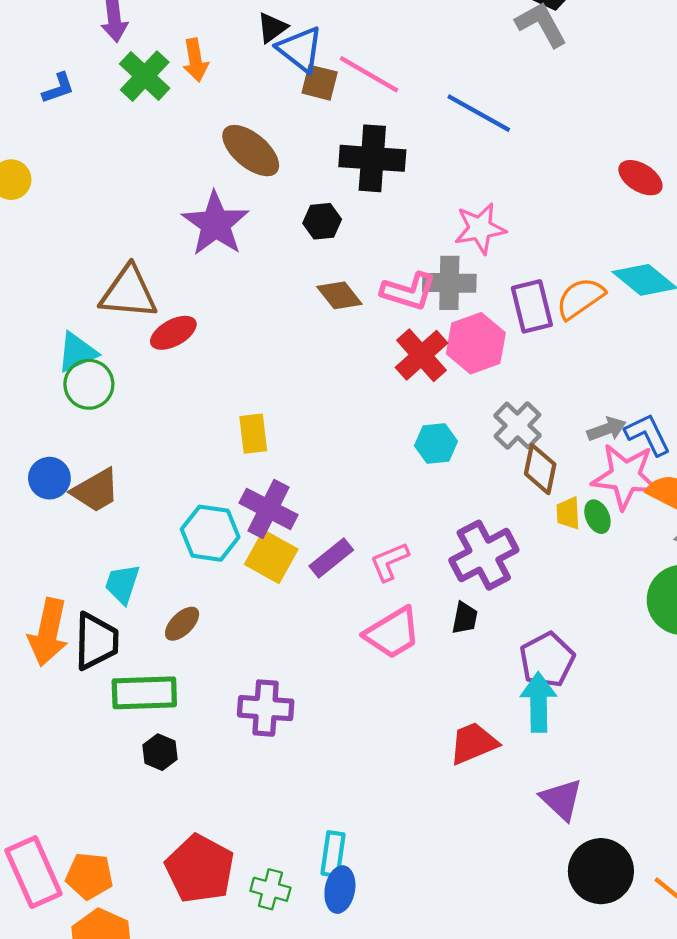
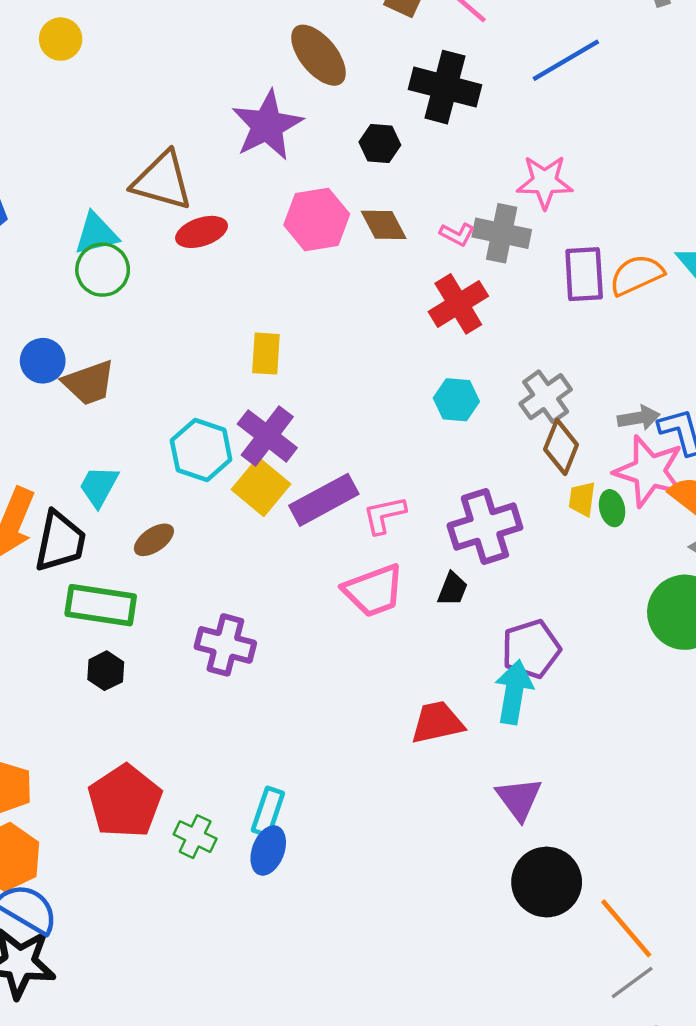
blue line: (479, 113) -> (566, 60), turned -70
pink L-shape: (409, 291) -> (457, 234), size x0.6
pink hexagon: (476, 343) -> (317, 219), moved
purple rectangle: (331, 558) -> (324, 500), size x1.4

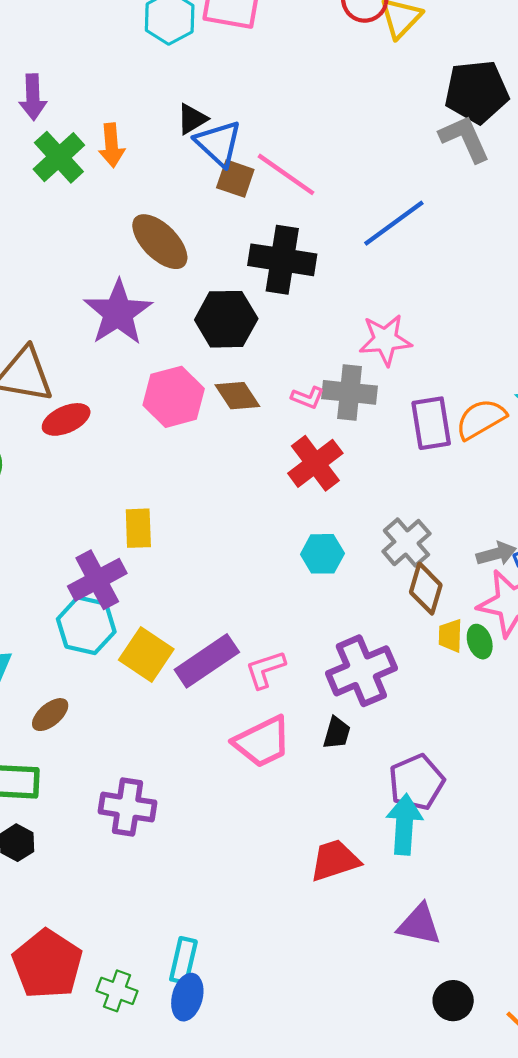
black hexagon: (380, 144) -> (226, 319), size x1.6
purple cross: (267, 436) -> (97, 580), moved, turned 30
purple triangle: (519, 799) -> (419, 925), turned -36
black circle: (547, 882) -> (453, 1001), size x0.6

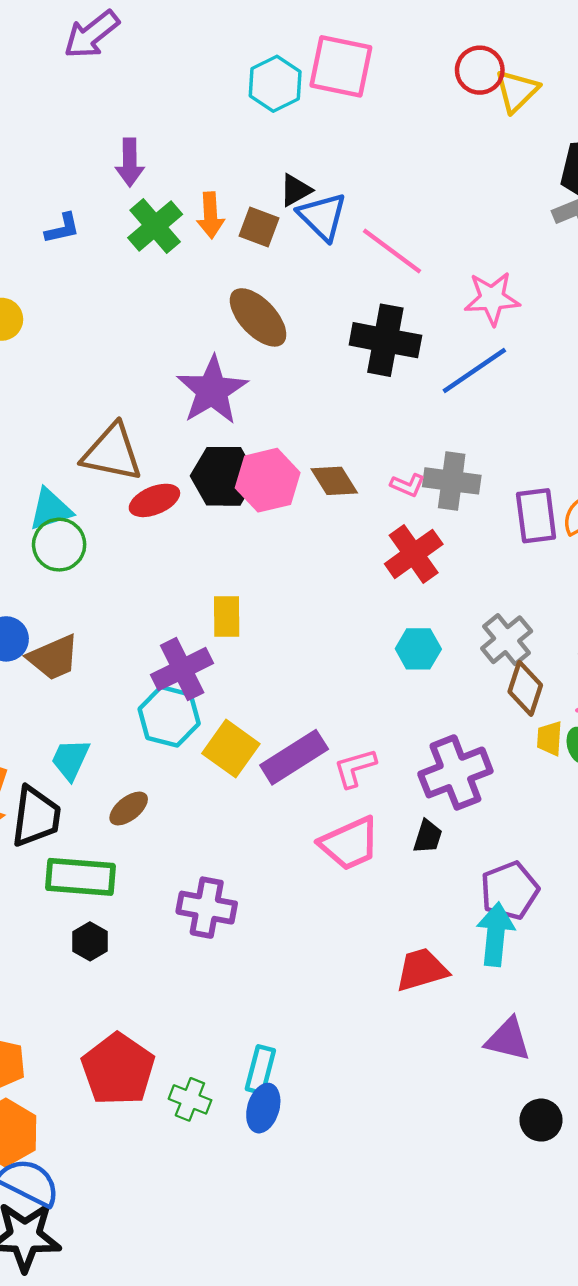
brown square: (235, 179) -> (259, 227), moved
blue line: (394, 223) -> (474, 371), moved
black hexagon: (226, 319) -> (224, 476), moved
pink star: (385, 340) -> (492, 298), moved

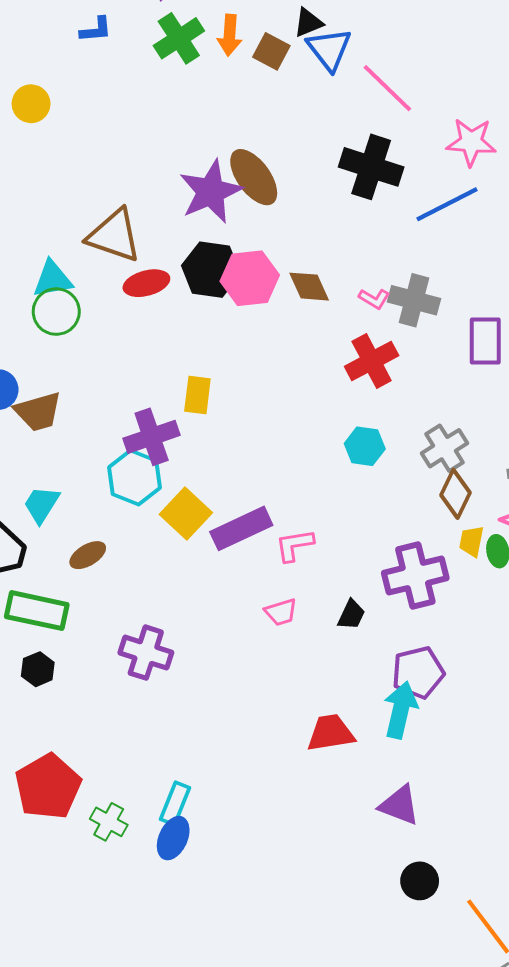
brown ellipse: (258, 317) -> (254, 177), moved
purple cross: (455, 772) -> (415, 575), moved
pink trapezoid: (350, 844) -> (281, 612), size x0.6

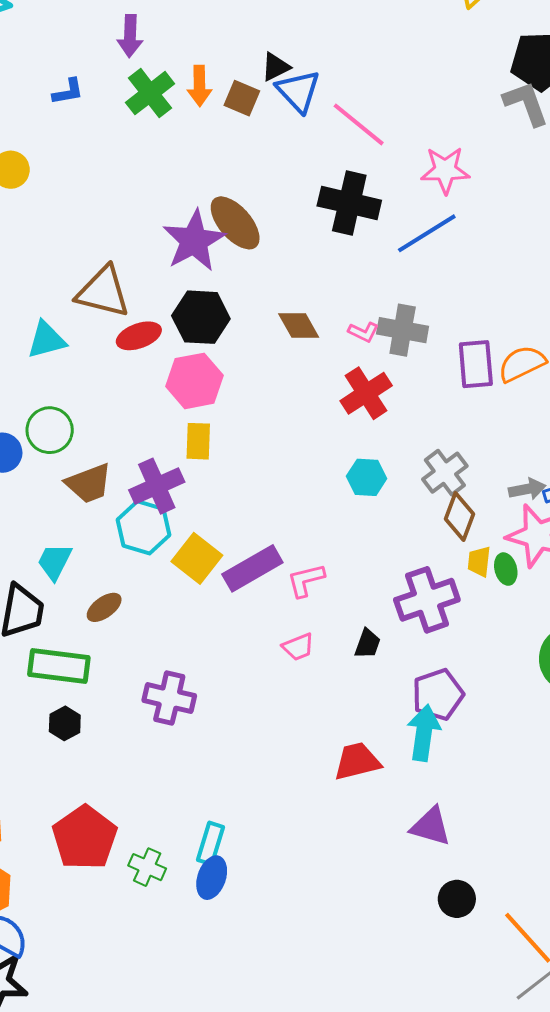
pink hexagon: (250, 278) -> (194, 381), moved
green circle: (56, 312) -> (50, 430), moved
brown trapezoid: (38, 412) -> (89, 483), moved

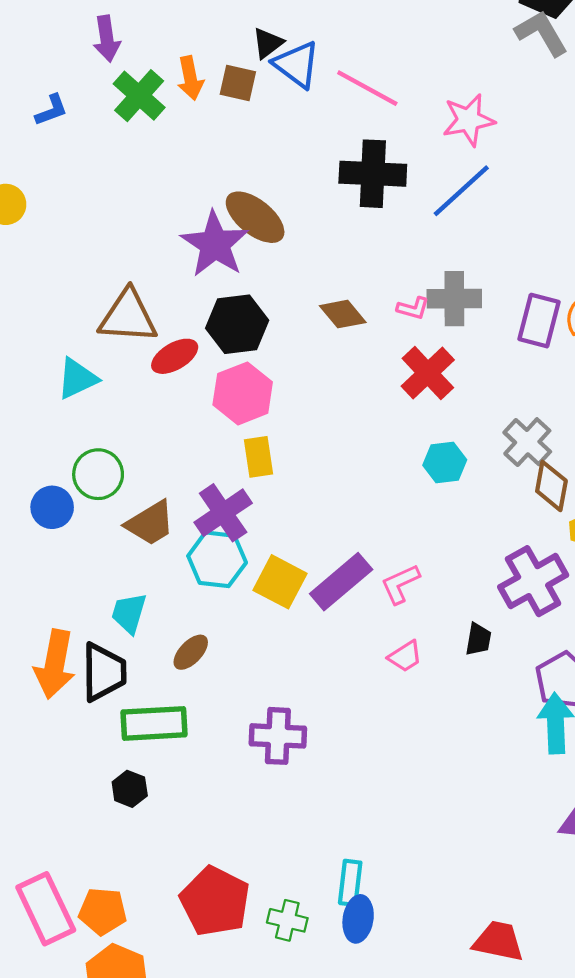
purple rectangle: (476, 364) -> (539, 321), turned 30
black hexagon: (65, 723) -> (130, 789), moved
red trapezoid: (357, 761) -> (498, 941), moved, turned 36

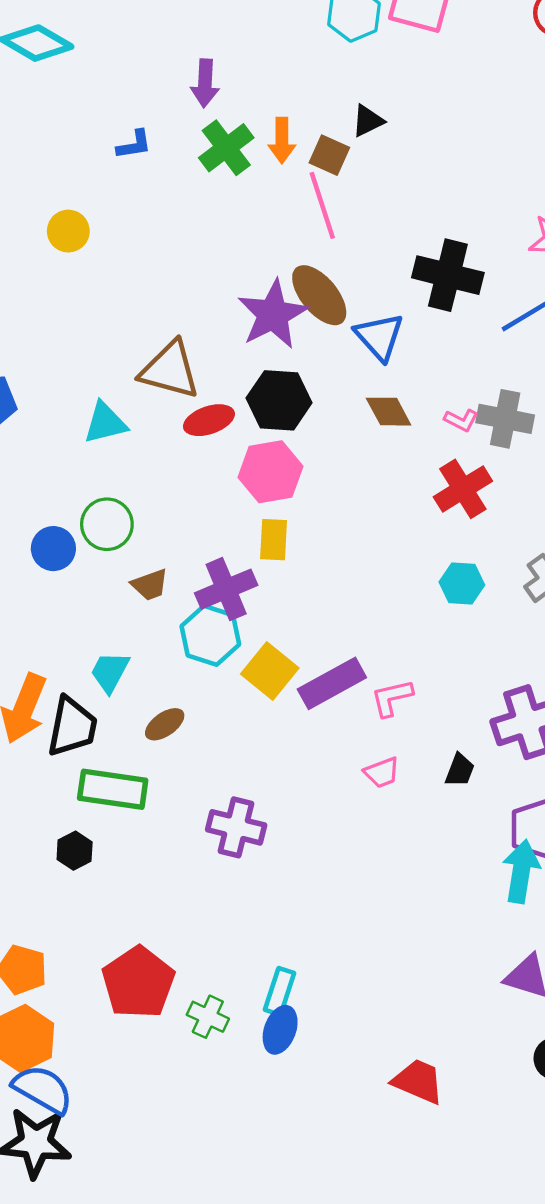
blue triangle: (297, 65) -> (379, 337), moved
pink line: (367, 88) -> (322, 205), moved, turned 32
brown trapezoid: (150, 523) -> (150, 585), size x0.7

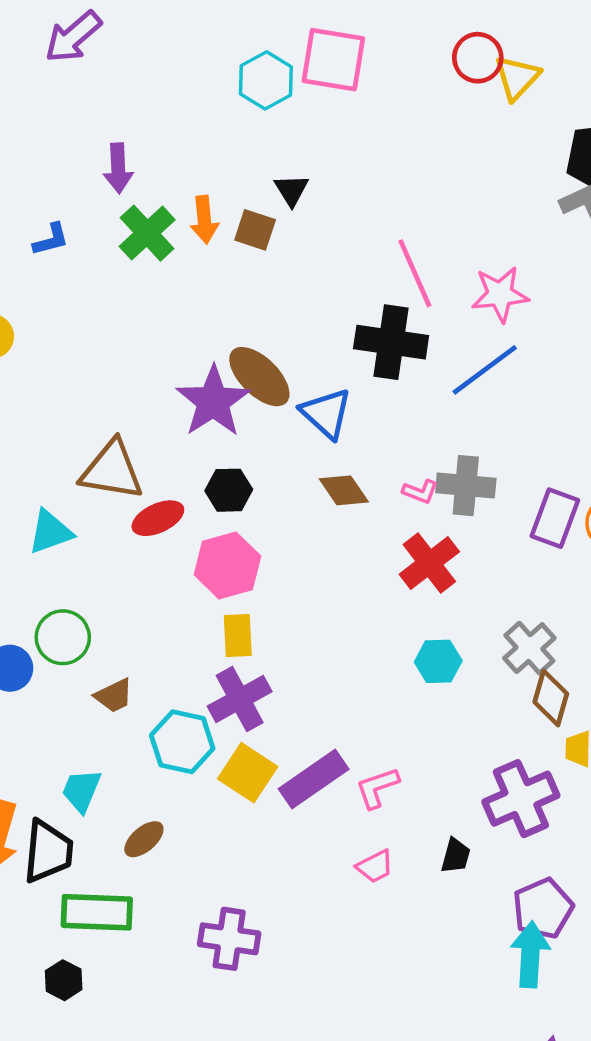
black triangle: (368, 121) -> (291, 190), turned -30
pink line: (322, 205) -> (415, 273), moved
black hexagon: (279, 400) -> (229, 490), size x0.7
purple cross: (226, 589) -> (240, 699), moved

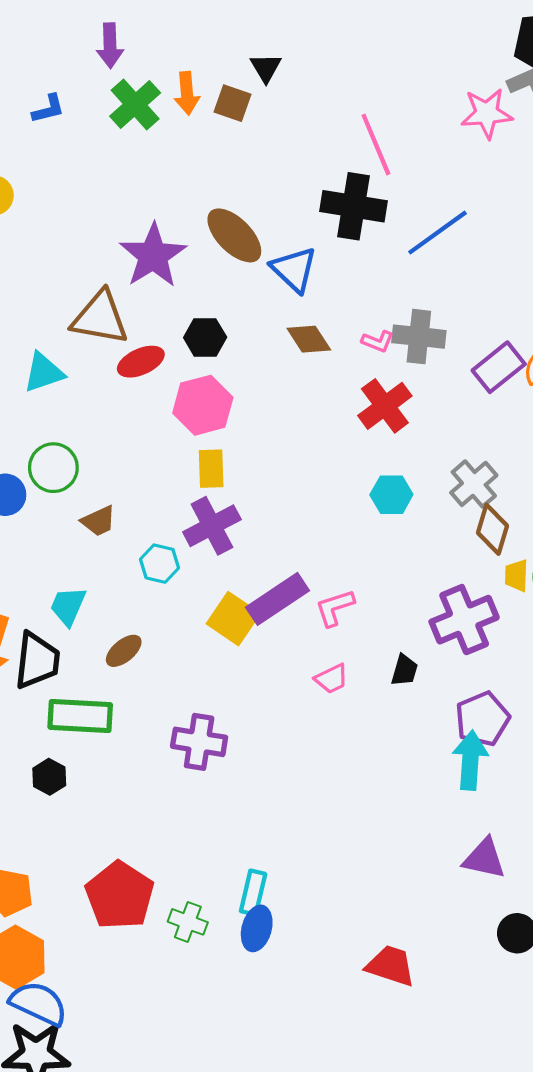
pink star: (500, 294) -> (487, 113), moved
purple star: (213, 401) -> (153, 256), moved
purple rectangle: (555, 518) -> (499, 367), turned 30
cyan hexagon: (182, 742) -> (160, 564), size x0.7
yellow square: (248, 773) -> (233, 619), moved

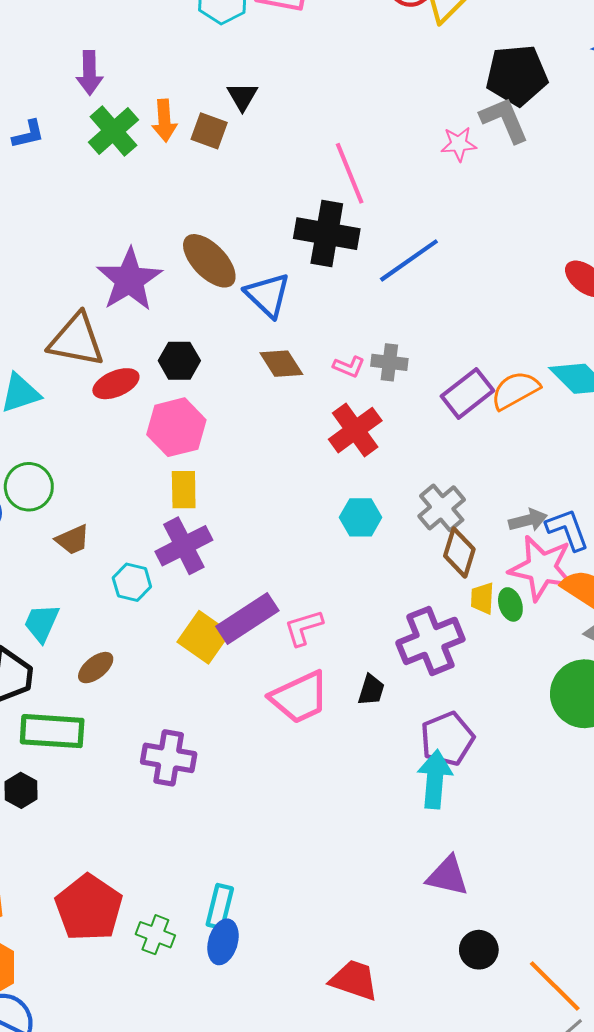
pink star: (487, 113) -> (459, 144), size x0.7
gray cross: (419, 337) -> (389, 362), size x0.7
pink trapezoid: (332, 679) -> (300, 697), size x1.8

